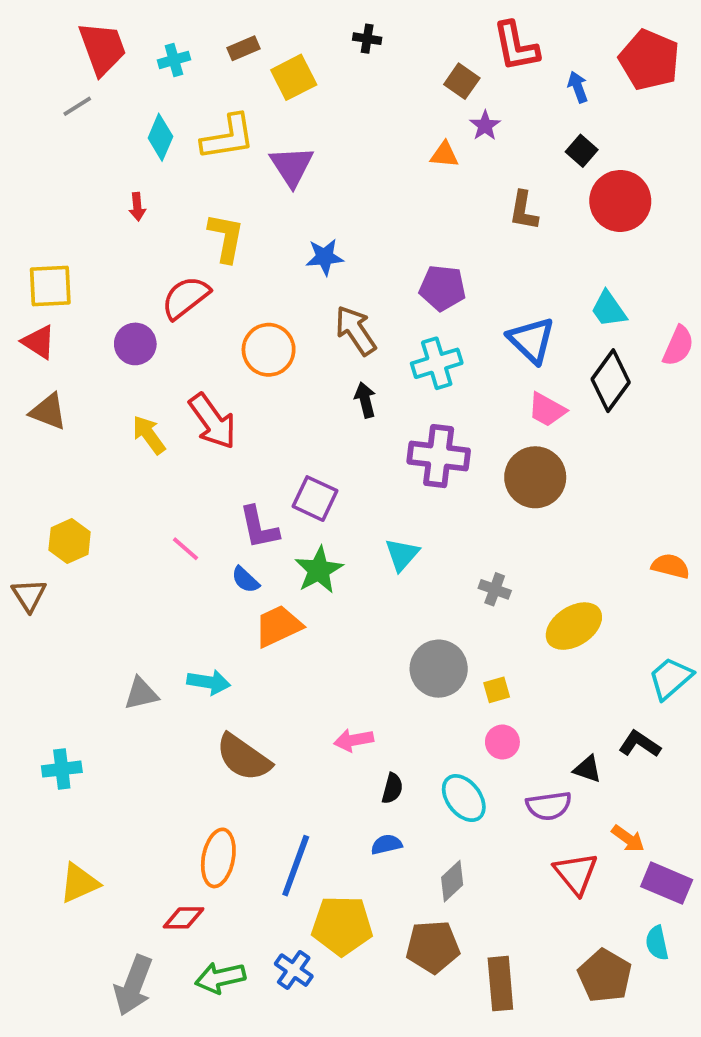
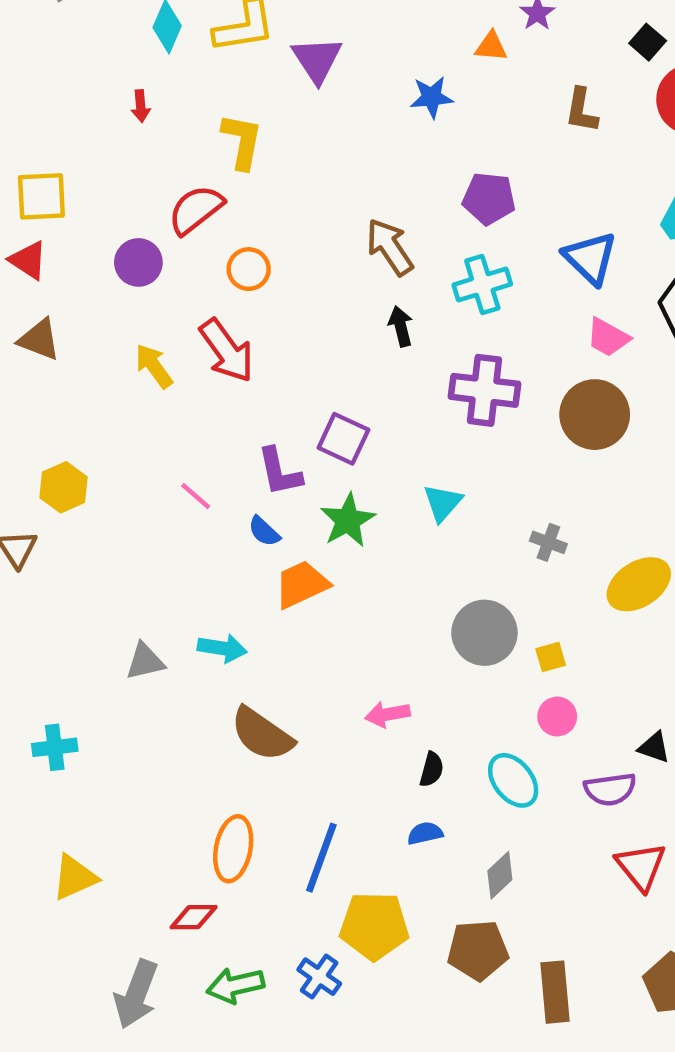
blue star: (325, 257) -> (432, 97), moved
orange circle: (269, 350) -> (249, 269), moved, size x0.7

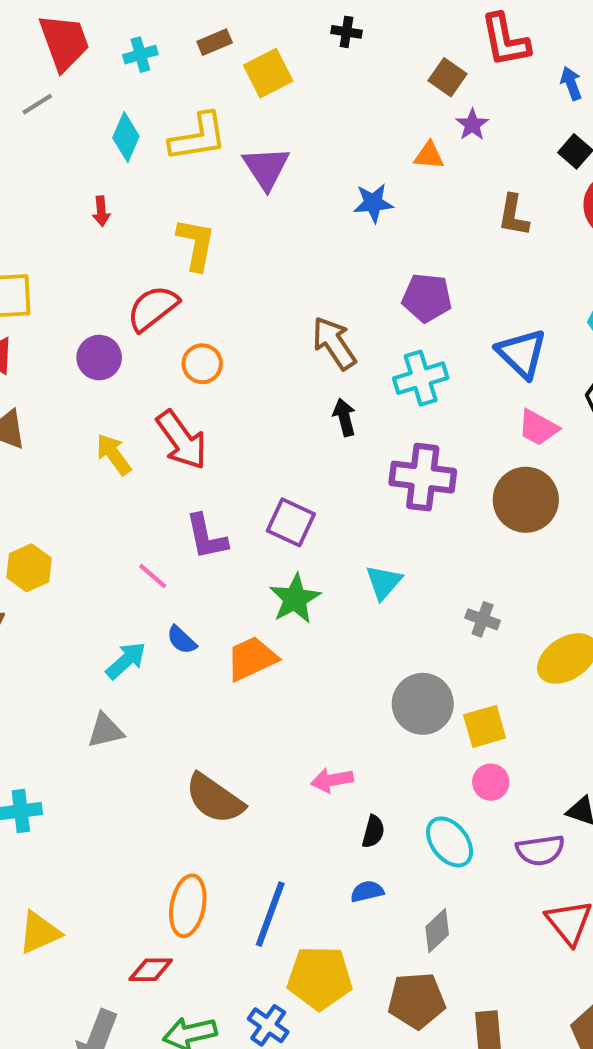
purple L-shape: (279, 472) -> (206, 537), moved
blue semicircle: (264, 531) -> (182, 640), moved
cyan arrow: (222, 648) -> (126, 661), moved, turned -51
yellow square: (551, 657) -> (485, 726), size x1.5

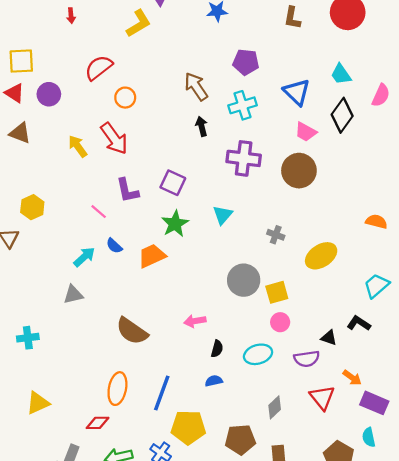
yellow L-shape: (196, 244) -> (138, 23), moved, turned 48
purple circle: (99, 358) -> (49, 94), moved
cyan ellipse: (450, 842) -> (258, 354), turned -68
gray diamond: (437, 931) -> (275, 407), moved

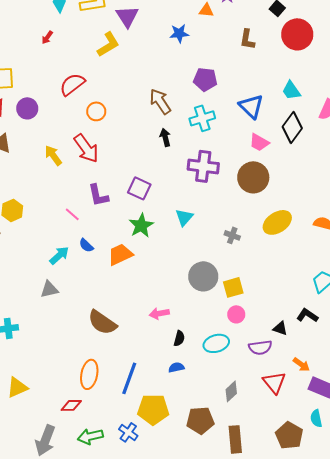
red arrow: (71, 16) -> (47, 37), turned 40
yellow ellipse: (321, 256) -> (277, 222), moved

